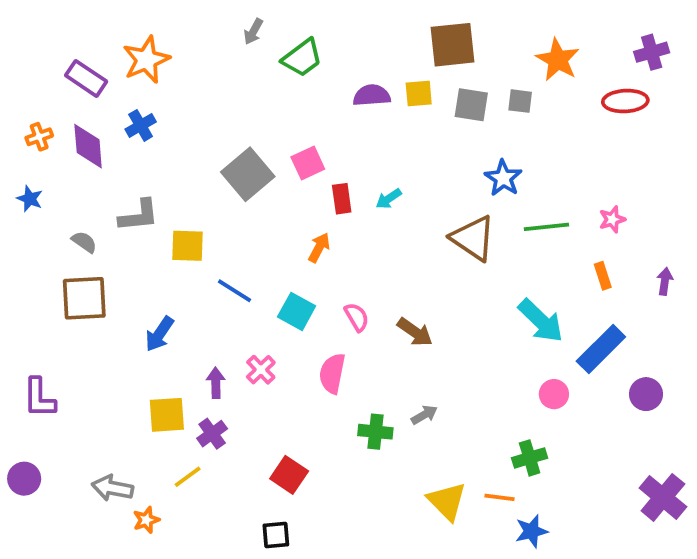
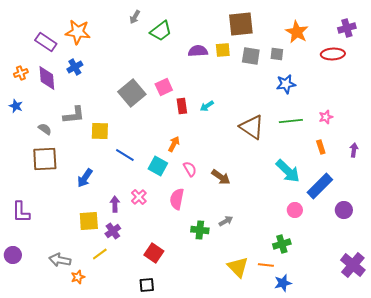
orange star: (146, 60) -> (78, 32), turned 30
blue star: (503, 178) -> (286, 84), moved, turned 30
orange arrow: (319, 248) -> (174, 144), moved

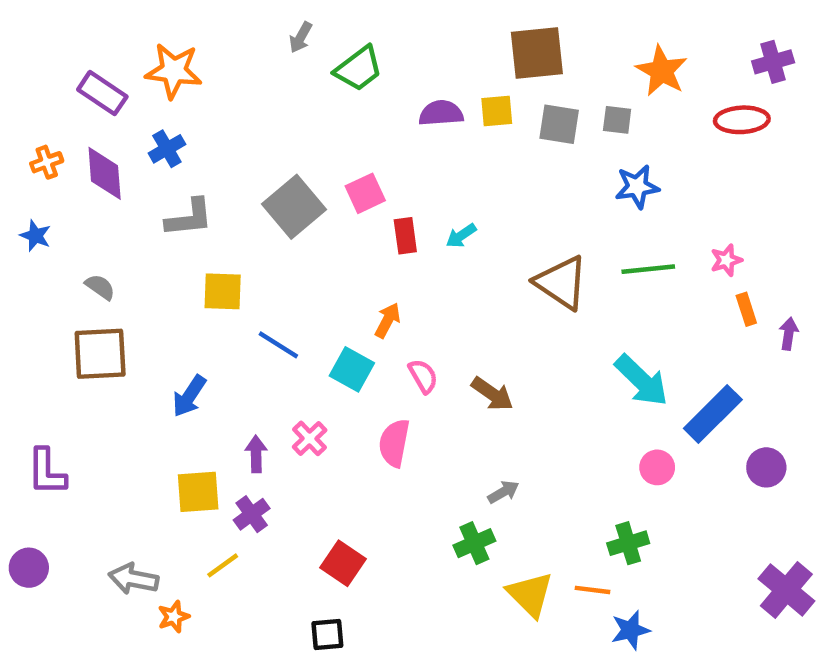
gray L-shape: (74, 115) -> (189, 218), moved
orange rectangle: (321, 147) -> (746, 309), moved
green cross: (200, 230) -> (474, 543), moved, turned -30

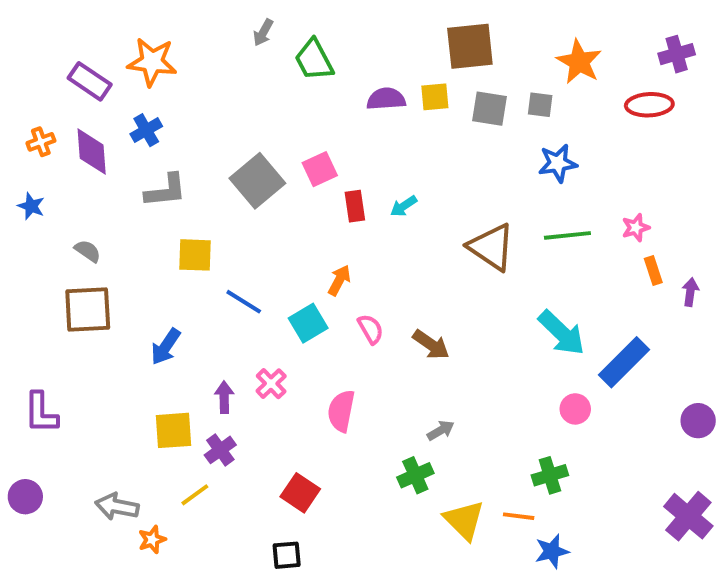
green trapezoid: (359, 69) -> (314, 60), turned 99
cyan square: (352, 369) -> (308, 323), turned 30
pink semicircle: (394, 443) -> (341, 411), moved
purple circle: (766, 467) -> (698, 421), moved

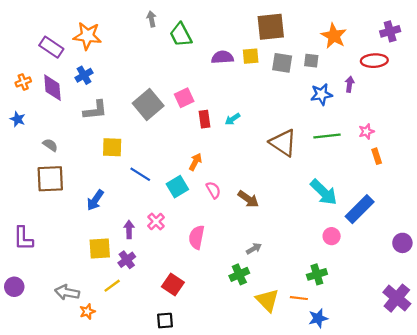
gray arrow: (263, 33) -> (152, 19), turned 140
purple arrow: (690, 292) -> (350, 84), moved

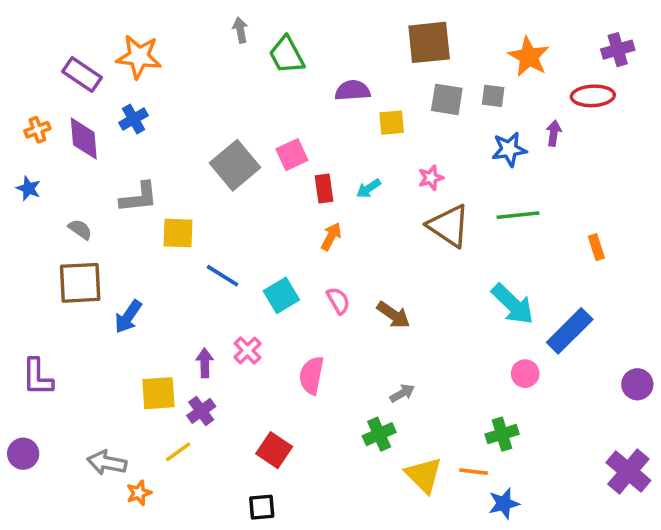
yellow square: (251, 56) -> (392, 123), moved
gray L-shape: (95, 110) -> (139, 197), moved
pink star: (366, 131) -> (431, 178), moved
orange arrow: (195, 162) -> (331, 237), moved
blue arrow: (95, 200) -> (128, 317), moved

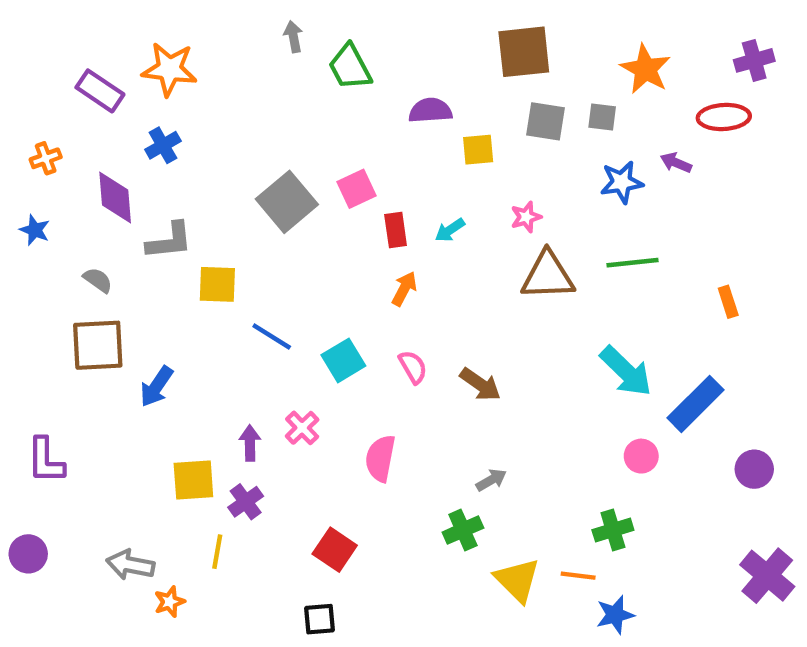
purple arrow: (554, 133) -> (676, 163), turned -75
purple diamond: (84, 139) -> (115, 197), moved
brown triangle: (449, 226) -> (548, 276), turned -36
purple circle: (637, 384) -> (754, 469), moved
yellow line: (178, 452) -> (217, 552), turned -44

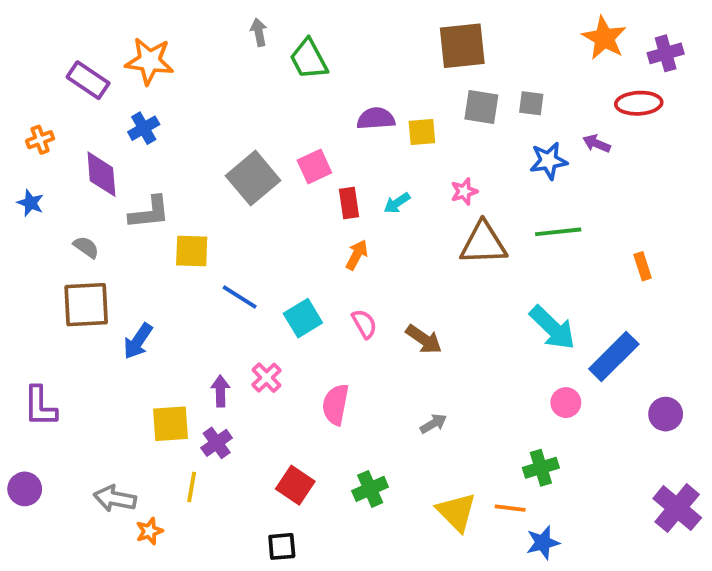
orange star: (646, 69) -> (604, 38), moved
purple semicircle: (430, 110) -> (376, 119), moved
green cross: (463, 530) -> (370, 489), moved

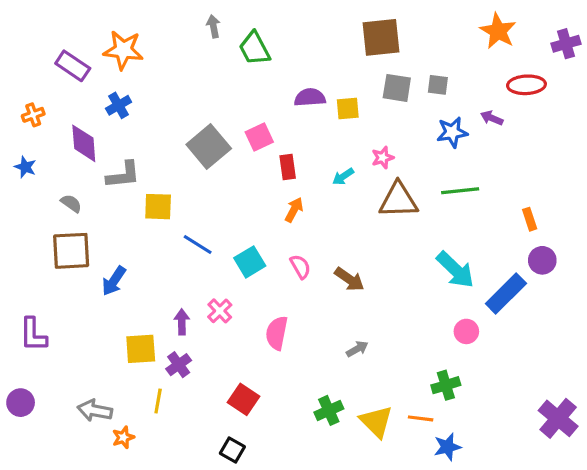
purple cross: (666, 53) -> (566, 44), moved
cyan arrow: (397, 203) -> (343, 177), moved
purple circle: (666, 414) -> (542, 260), moved
green cross: (370, 489) -> (329, 410), moved
black square: (282, 546) -> (232, 450), turned 35

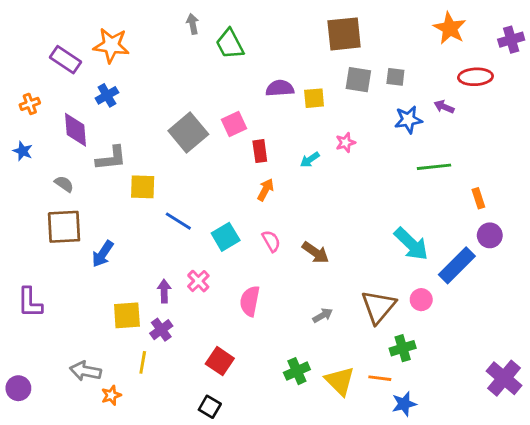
green line: (460, 191) -> (434, 167), moved
brown triangle: (398, 200) -> (378, 307), moved, turned -48
purple circle: (21, 403) -> (18, 388), moved

